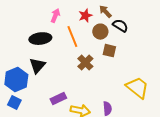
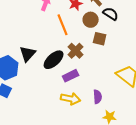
black ellipse: (40, 39) -> (54, 60), moved, turned -35
purple rectangle: (58, 99) -> (71, 76), moved

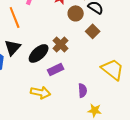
orange line: (63, 25) -> (15, 17), moved
brown square: (100, 39) -> (93, 31), moved, turned 32
yellow arrow: (71, 99) -> (41, 92), moved

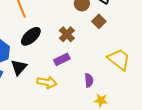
black triangle: (13, 47) -> (19, 67), moved
black ellipse: (39, 53) -> (31, 36), moved

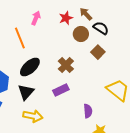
black triangle: (19, 67) -> (26, 92), moved
yellow arrow: (47, 82) -> (33, 116), moved

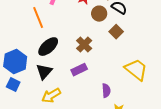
yellow arrow: (33, 116) -> (51, 96), turned 138

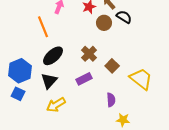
brown square: (116, 32) -> (112, 66), moved

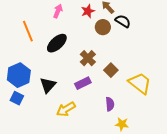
orange line: (43, 27) -> (28, 31), moved
black ellipse: (53, 56) -> (57, 43), moved
yellow arrow: (56, 105) -> (66, 109), moved

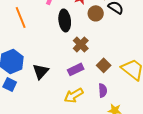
black ellipse: (57, 43) -> (65, 20), moved, turned -55
brown square: (111, 70) -> (104, 65), moved
yellow arrow: (66, 109) -> (74, 95), moved

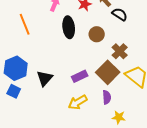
brown circle: (96, 13) -> (97, 34), moved
brown cross: (81, 44) -> (120, 51), moved
brown square: (104, 65) -> (108, 72), size x1.6

